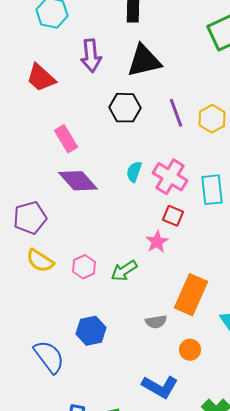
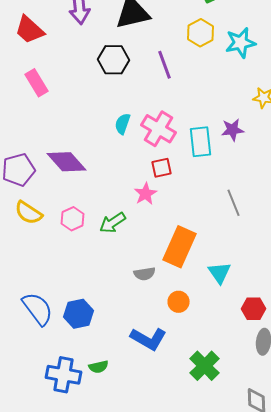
yellow hexagon: (212, 119) -> (200, 33), moved
pink rectangle: (66, 139) -> (36, 83), moved
purple diamond: (78, 181) -> (66, 162), moved
red square: (173, 216) -> (162, 168), turned -35
blue hexagon: (91, 331) -> (78, 314), moved

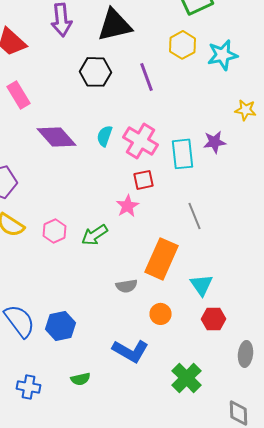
purple diamond: (66, 162) -> (56, 137), moved
gray line: (234, 203) -> (194, 216), moved
red hexagon: (254, 309) -> (214, 319), moved
blue cross: (64, 375) -> (28, 387), moved, size x0.7

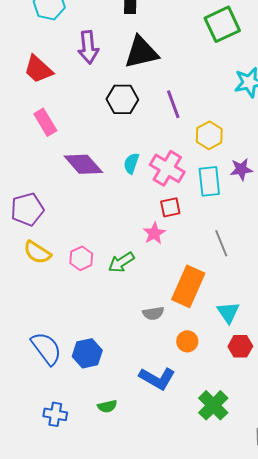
yellow hexagon: (182, 45) -> (209, 135), moved

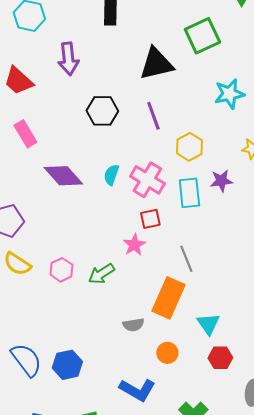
black triangle: (141, 52) -> (156, 64), moved
gray line: (221, 243) -> (186, 259), moved

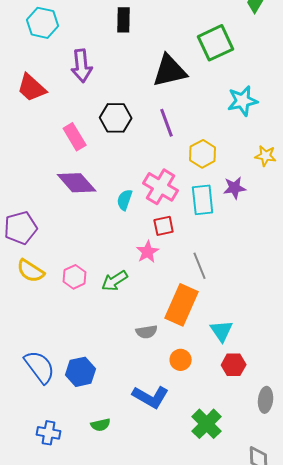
pink rectangle: (25, 134) -> (75, 137), moved
cyan semicircle: (111, 175) -> (125, 200), moved

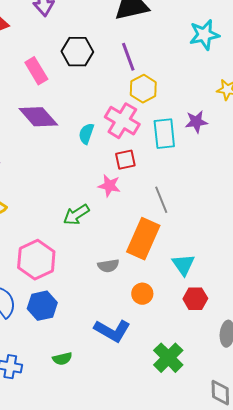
yellow hexagon: (203, 154) -> (143, 89), moved
pink star: (148, 252) -> (109, 186), turned -30
pink hexagon: (75, 277) -> (36, 260), moved, size x1.6

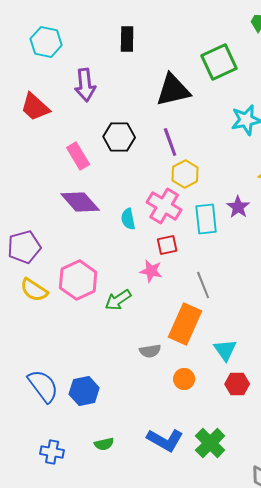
purple star: (196, 122) -> (238, 207), turned -30
cyan semicircle: (86, 134) -> (128, 219), turned -30
pink hexagon: (36, 260) -> (78, 280), moved
blue L-shape: (112, 331) -> (165, 440), moved

